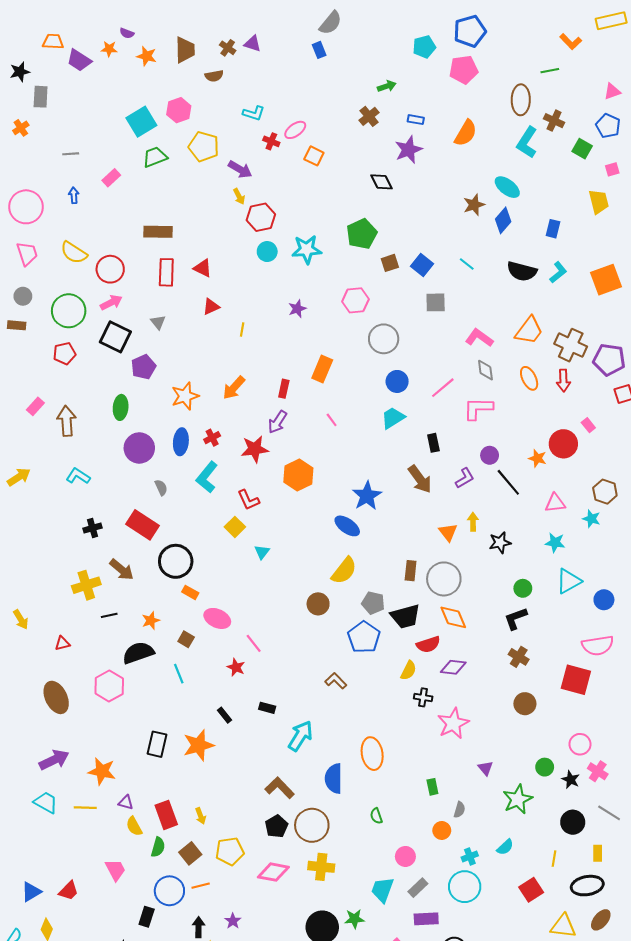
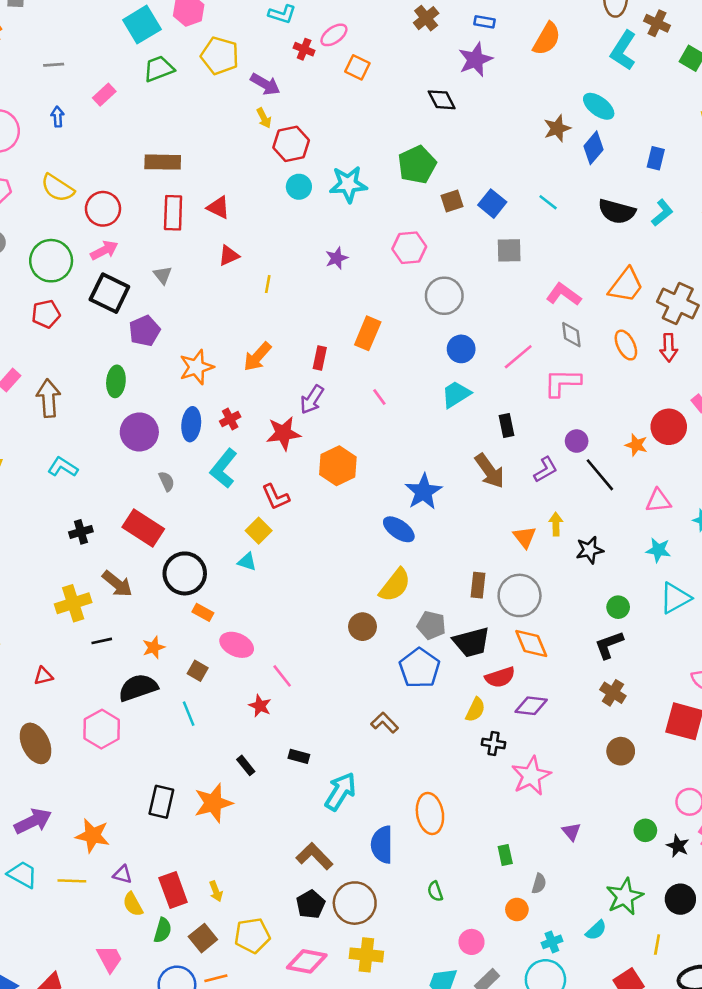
cyan triangle: (262, 552) -> (247, 562), moved, turned -49
green star: (518, 799) -> (625, 897), moved

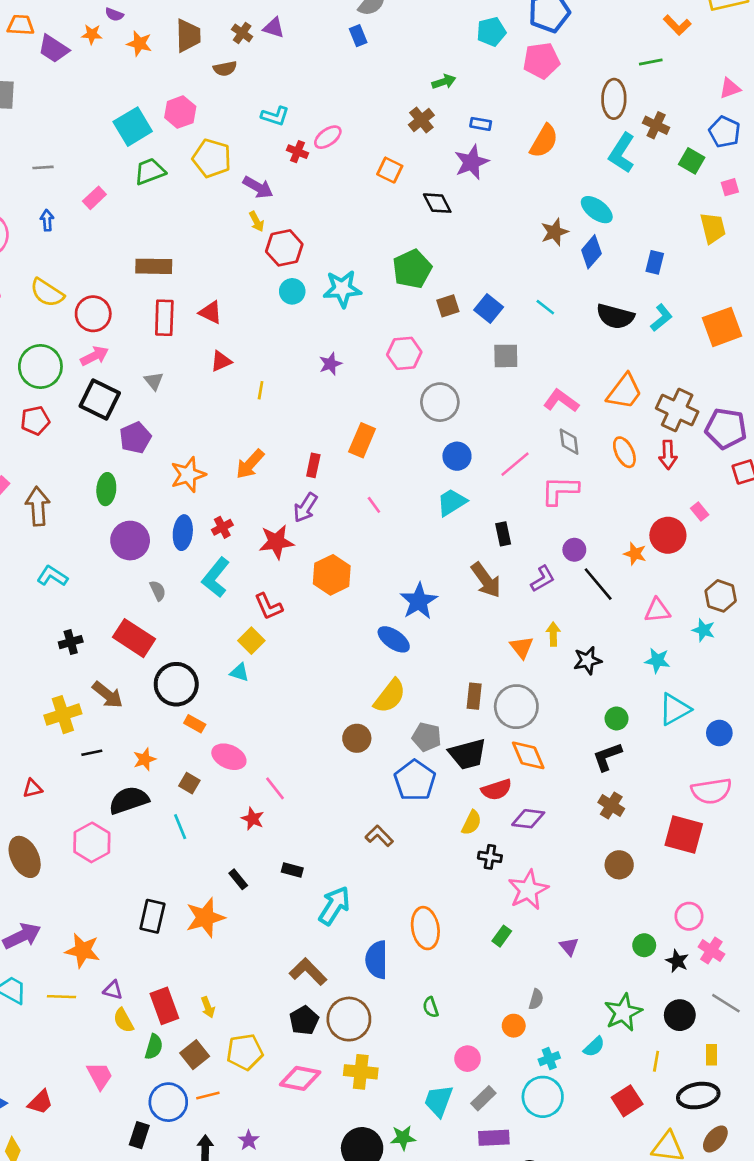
orange square: (357, 67) -> (390, 170), moved
green rectangle: (505, 855) -> (502, 936), moved, turned 48

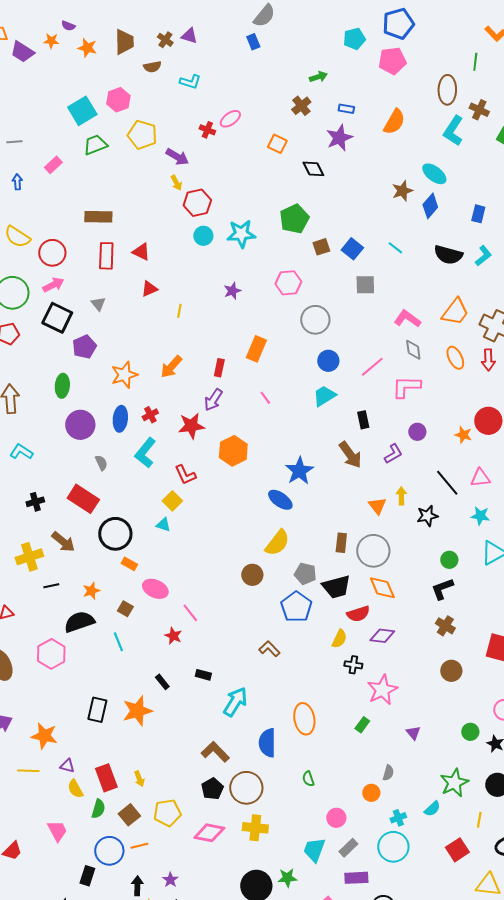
green line: (651, 62) -> (475, 62), turned -72
cyan L-shape: (275, 116) -> (190, 82), moved
black line: (598, 584) -> (447, 483), moved

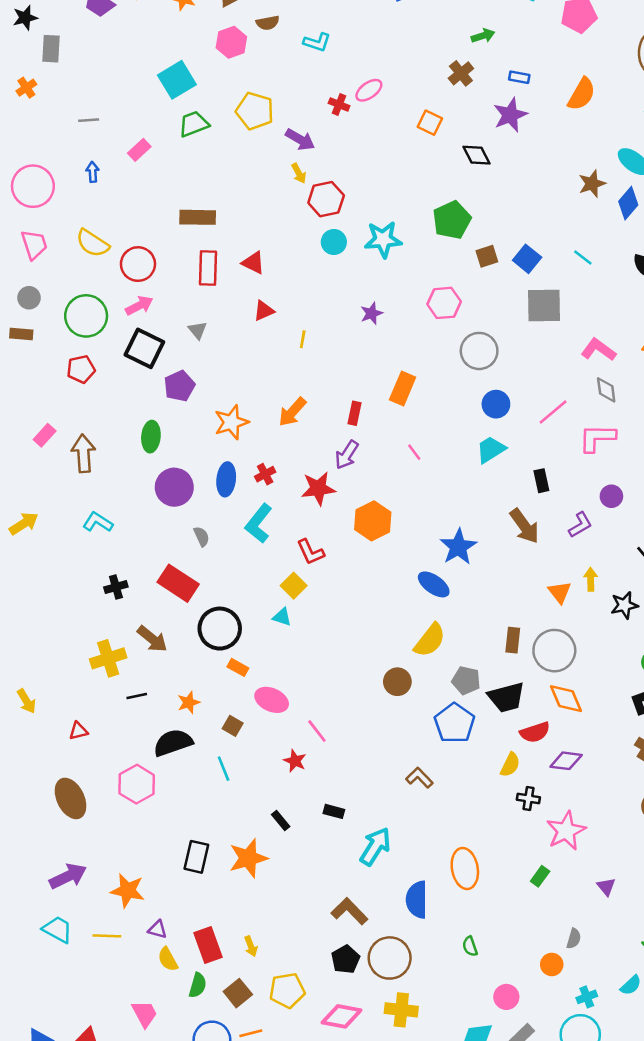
pink hexagon: (118, 100) -> (231, 42), moved
gray square: (365, 285) -> (544, 306), size x1.4

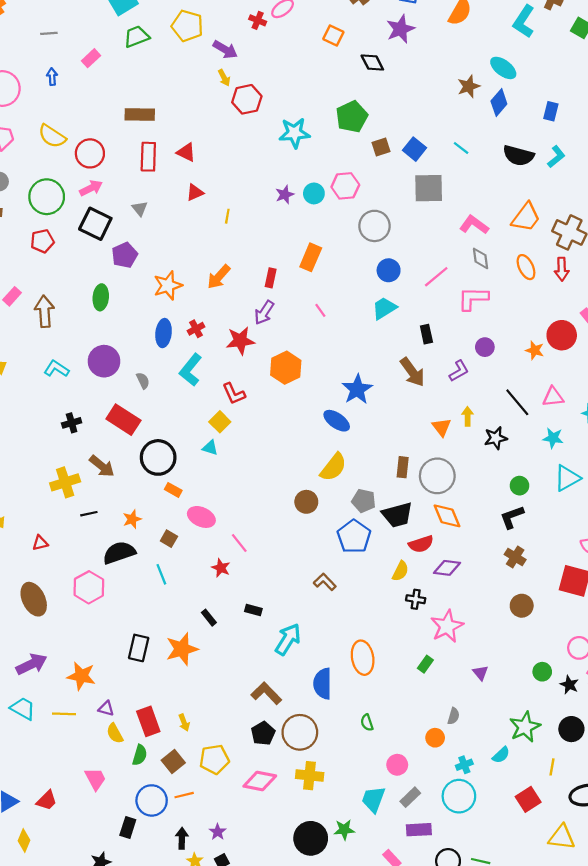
cyan circle: (334, 242) -> (314, 193), moved
purple circle: (174, 487) -> (104, 361), moved

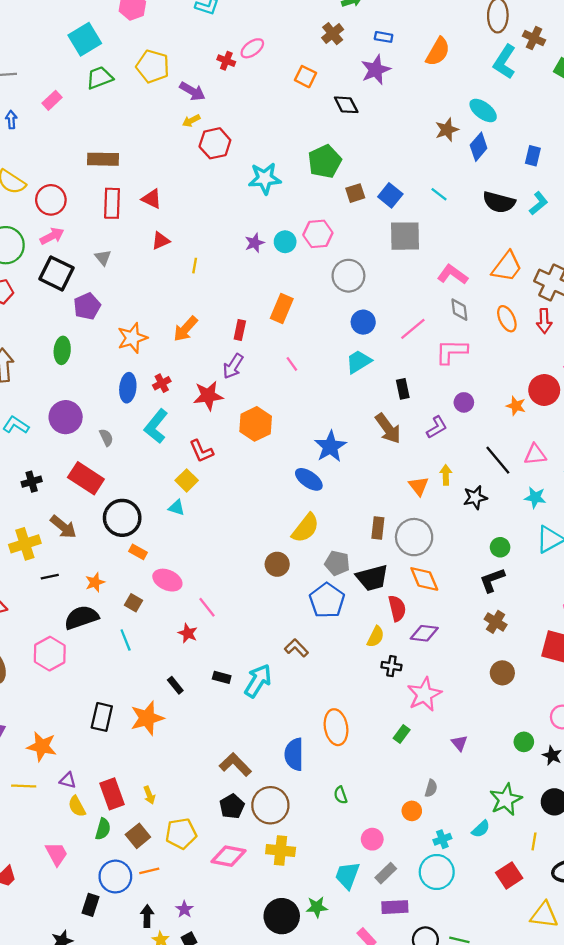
yellow arrow: (224, 78) -> (191, 121), turned 91
red semicircle: (421, 544) -> (397, 608), turned -85
cyan arrow: (288, 639) -> (258, 681), moved

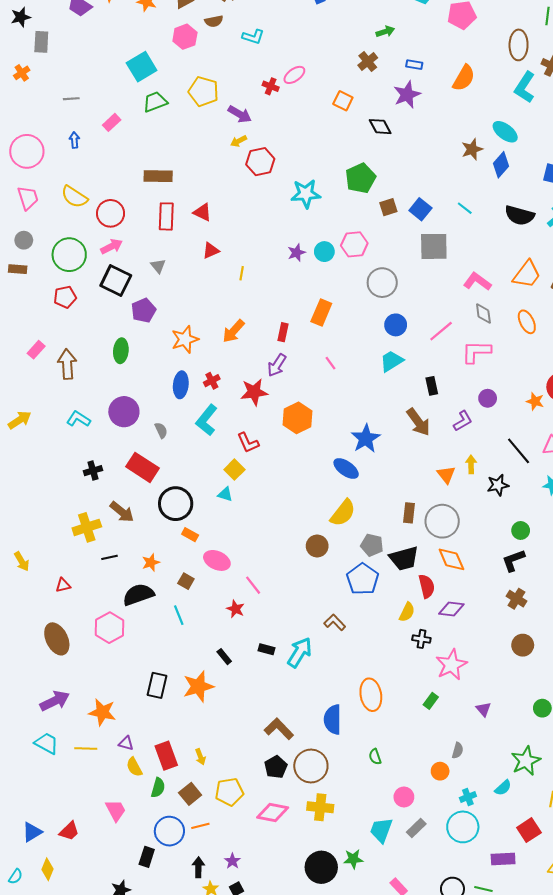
purple rectangle: (395, 907) -> (503, 859), moved

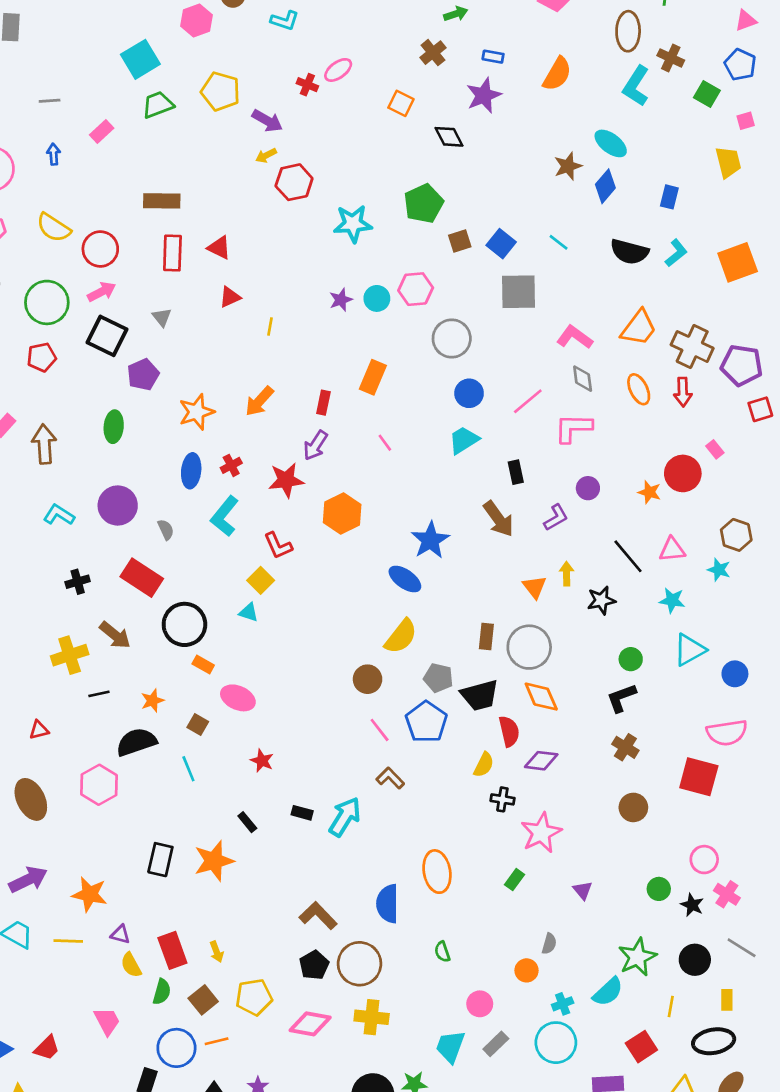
pink line: (253, 585) -> (380, 730), moved
cyan semicircle: (503, 788) -> (608, 992), size x1.4

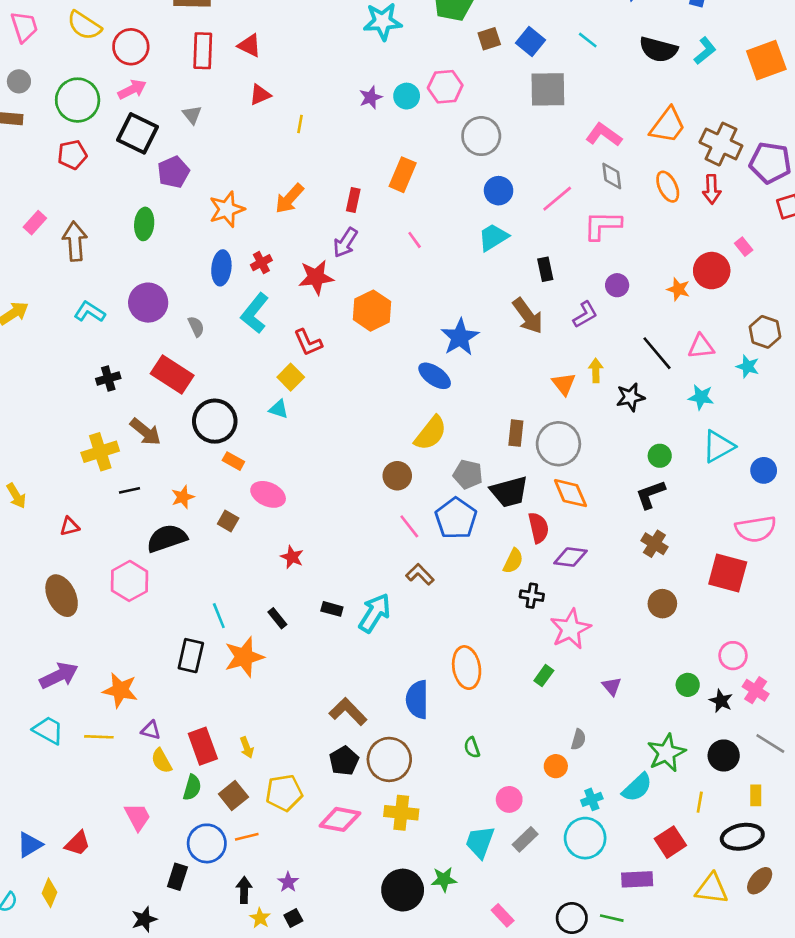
cyan line: (188, 769) -> (219, 616), moved

